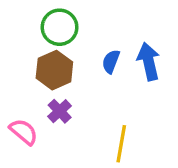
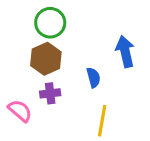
blue semicircle: (111, 62) -> (93, 78), moved, turned 144
purple cross: (60, 111) -> (50, 93), turned 36

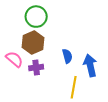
blue arrow: (125, 52) -> (90, 65), moved
pink semicircle: (20, 111) -> (14, 59), moved

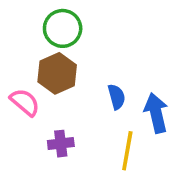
purple cross: (36, 67) -> (61, 144), moved

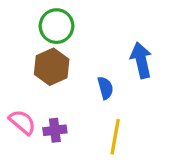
pink semicircle: (25, 102) -> (22, 122), moved
blue arrow: (156, 113) -> (141, 60), moved

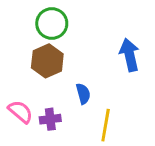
blue semicircle: (105, 88) -> (83, 94), moved

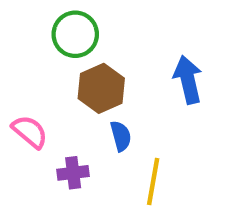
brown hexagon: (47, 61) -> (101, 88), moved
pink semicircle: (20, 112) -> (30, 132), moved

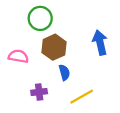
pink semicircle: (30, 132) -> (18, 56), moved, turned -30
yellow line: (153, 182) -> (82, 97), turned 50

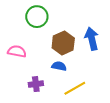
brown hexagon: (54, 47) -> (63, 43), moved
blue semicircle: (64, 72) -> (59, 66), turned -64

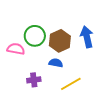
green circle: (37, 17) -> (35, 36), moved

